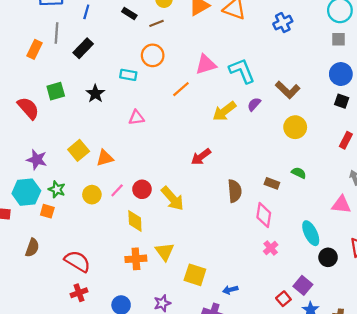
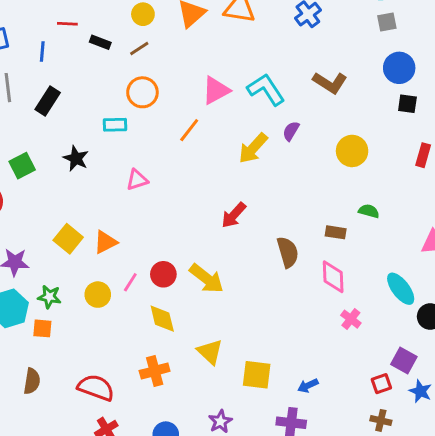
brown L-shape: (288, 90) -> (330, 83), moved
orange cross: (136, 259) -> (155, 371), moved
red square: (283, 299) -> (381, 384), turned 32

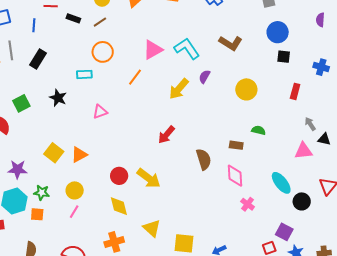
pink line: (130, 282) -> (74, 212), moved

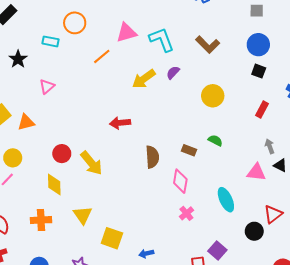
pink triangle: (100, 112) -> (47, 86), moved, turned -35
red arrow: (166, 135) -> (120, 123), turned 30
black circle: (302, 201) -> (254, 231), moved

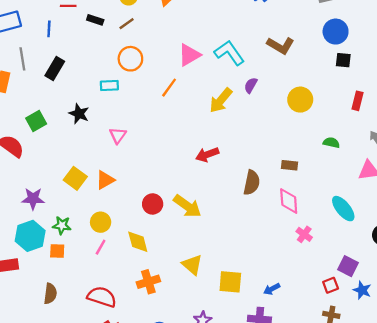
green semicircle: (215, 140) -> (331, 143), moved
brown semicircle: (152, 157) -> (252, 183), turned 30
yellow diamond: (54, 184) -> (138, 242), moved

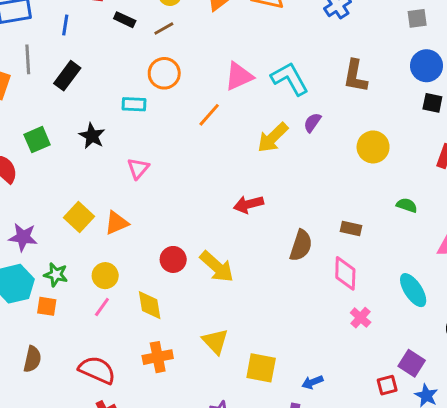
brown L-shape: (281, 45) -> (355, 76), turned 64

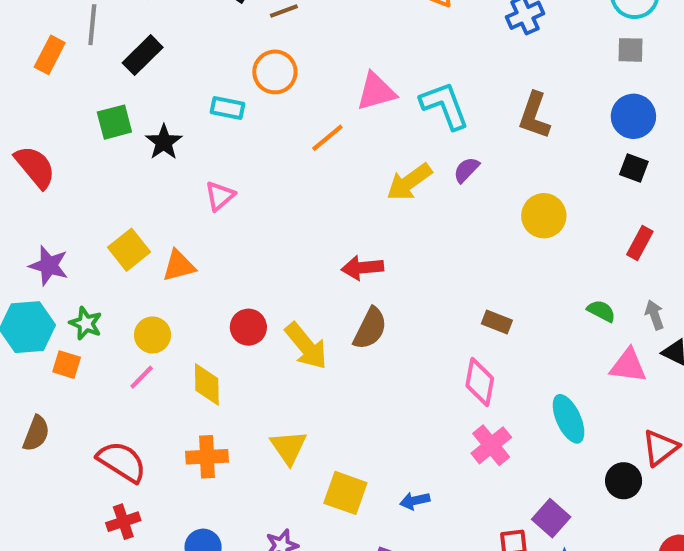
green square: (37, 140) -> (114, 122), moved
green semicircle: (407, 205) -> (601, 311), moved
brown semicircle: (301, 245) -> (370, 328), moved
pink cross: (361, 318) -> (491, 445), size x1.4
blue arrow: (312, 382) -> (415, 501), moved

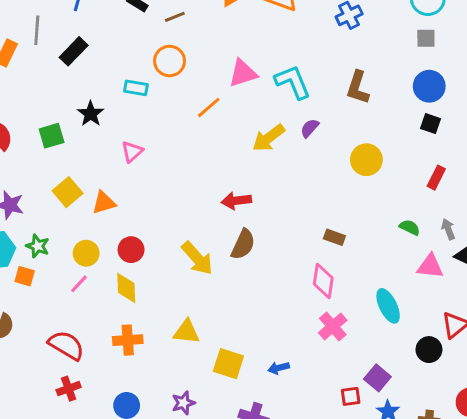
green square: (114, 122) -> (52, 136), moved
red circle: (248, 327) -> (131, 250), moved
yellow triangle: (289, 447) -> (186, 332), turned -48

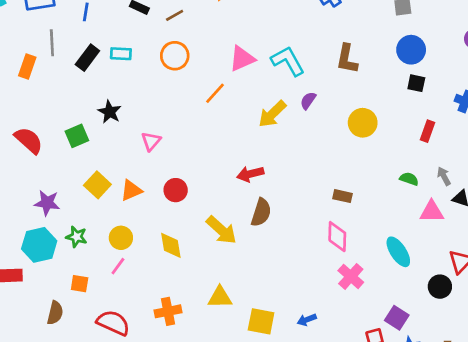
cyan rectangle: (136, 88) -> (121, 54), moved
red circle: (131, 250) -> (176, 190), moved
orange square: (25, 276) -> (80, 284), moved
yellow diamond: (126, 288) -> (171, 245), moved

